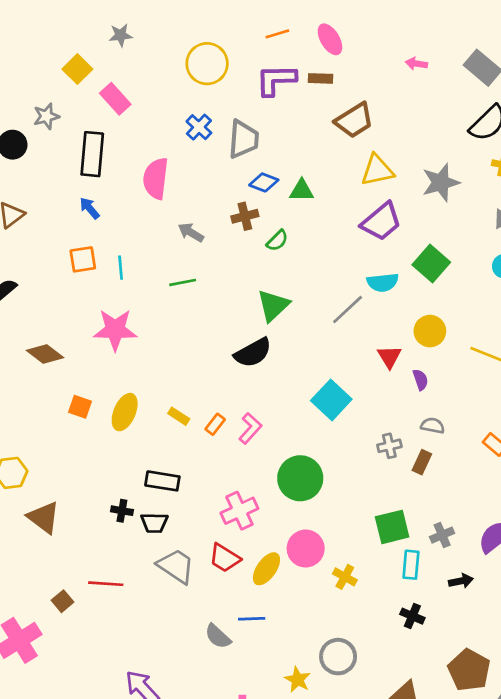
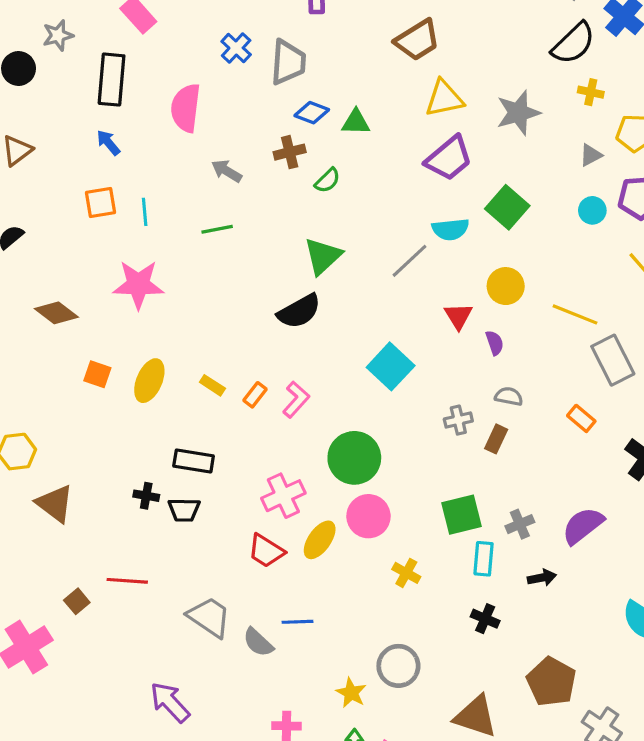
pink circle: (306, 549) -> (368, 516), moved
gray trapezoid: (176, 566) -> (209, 617), moved
yellow ellipse: (266, 569) -> (320, 540), moved

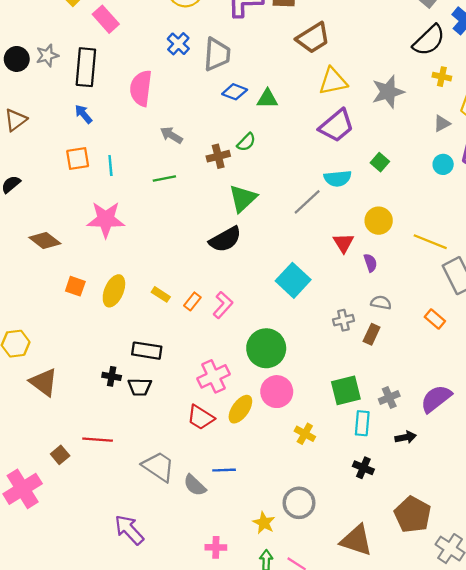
gray star: (58, 35) -> (47, 55), moved
brown cross: (290, 152) -> (218, 156), moved
green square: (507, 207) -> (380, 162), size x0.6

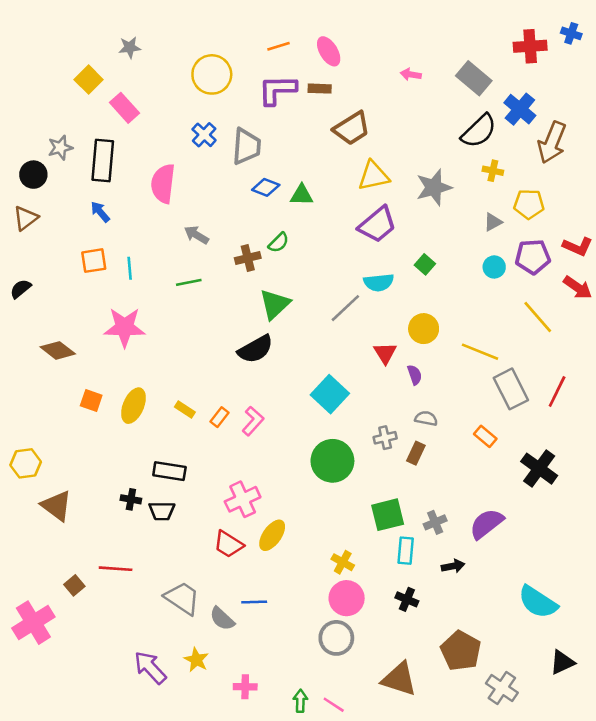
black circle: (17, 59) -> (33, 175), moved
green circle: (266, 348) -> (332, 461), moved
pink circle: (277, 392) -> (347, 598), moved
yellow star: (264, 523) -> (196, 660), moved

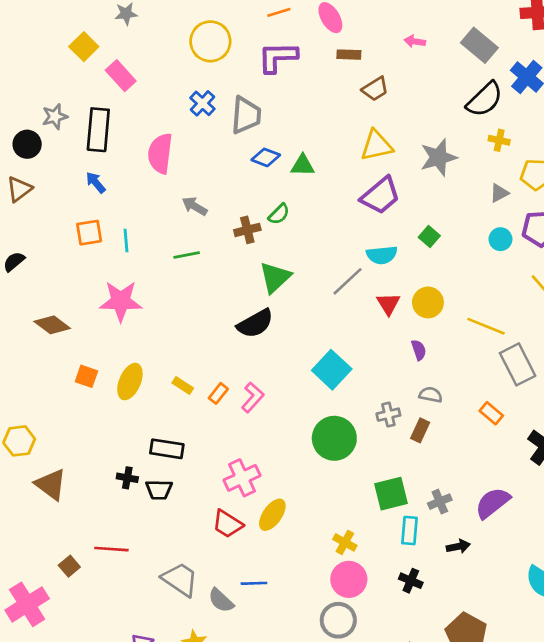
brown rectangle: (320, 89) -> (349, 55), moved
brown trapezoid: (352, 128) -> (375, 89), moved, size x0.7
red triangle: (385, 353) -> (388, 304), moved

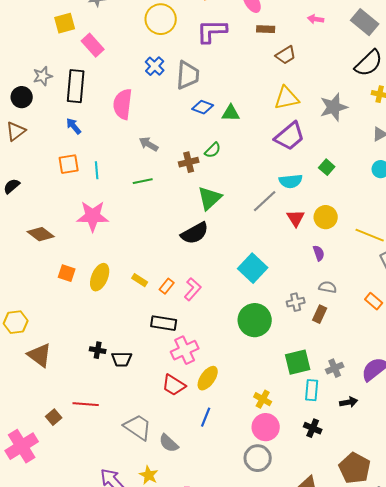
yellow square: (84, 47) -> (65, 23), turned 30
black rectangle: (167, 449) -> (164, 323), moved
blue line: (254, 583) -> (206, 417), moved, turned -66

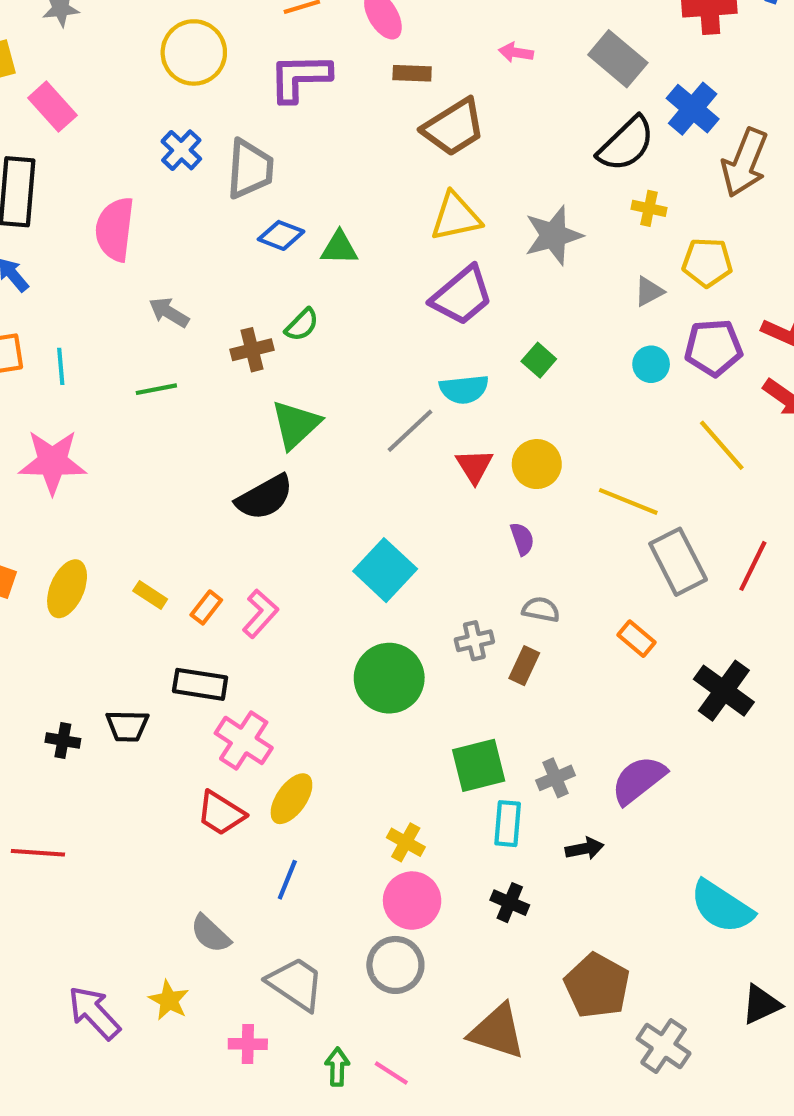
brown trapezoid: (286, 55) -> (454, 127), size x1.5
pink cross: (185, 350) -> (244, 740), turned -32
black trapezoid: (122, 359) -> (127, 726), moved
gray trapezoid: (138, 427) -> (296, 984), moved

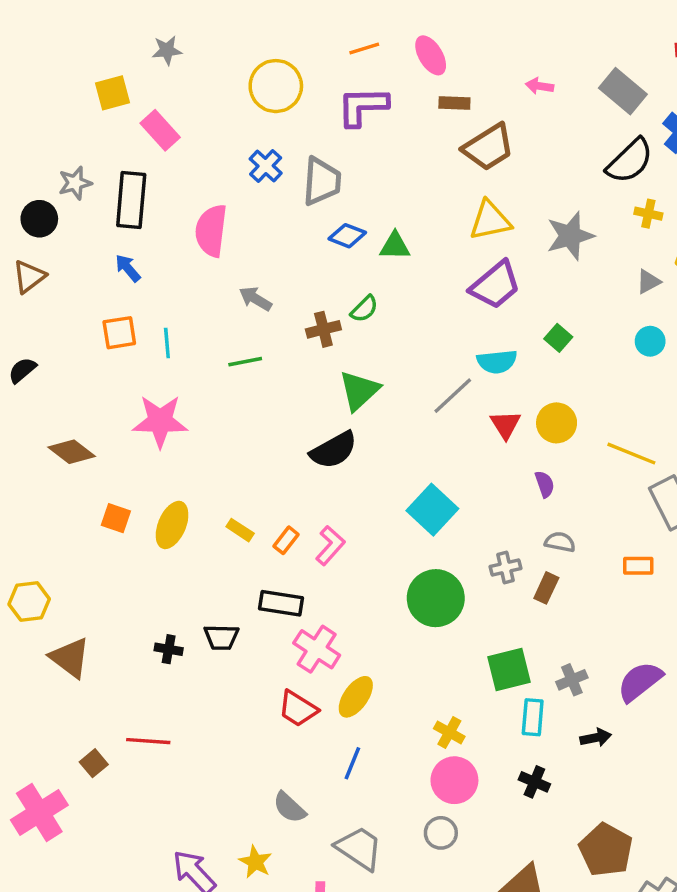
orange rectangle: (637, 639) -> (638, 566), turned -40
gray circle: (395, 965) -> (441, 833), size x0.7

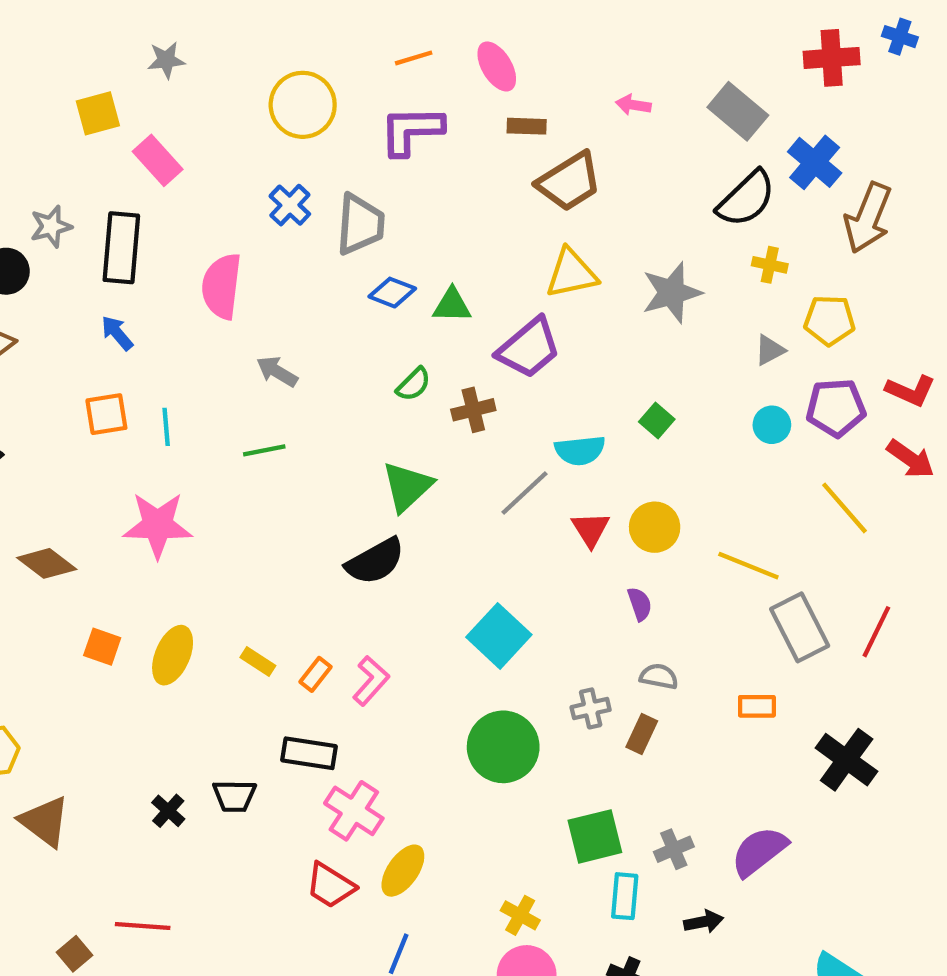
purple trapezoid: (495, 285) -> (529, 348), moved
brown cross: (323, 329) -> (473, 410), moved
black cross: (169, 649) -> (168, 811), turned 32

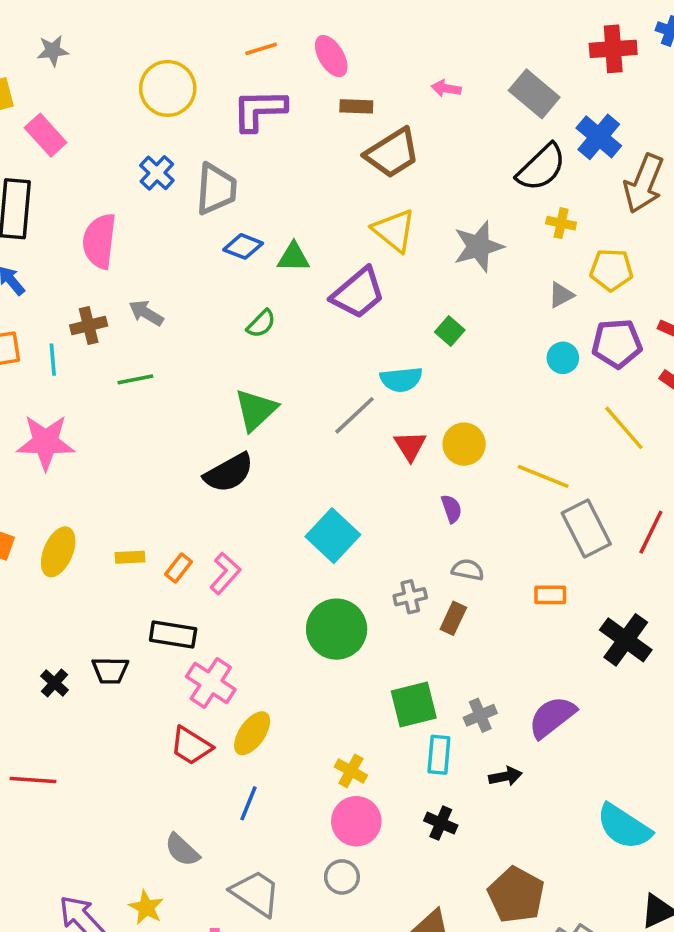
yellow triangle: (571, 273) -> (394, 230), turned 51
brown cross: (473, 410) -> (89, 326), moved
green square: (657, 421) -> (450, 331), moved
yellow rectangle: (258, 662) -> (130, 557), turned -36

